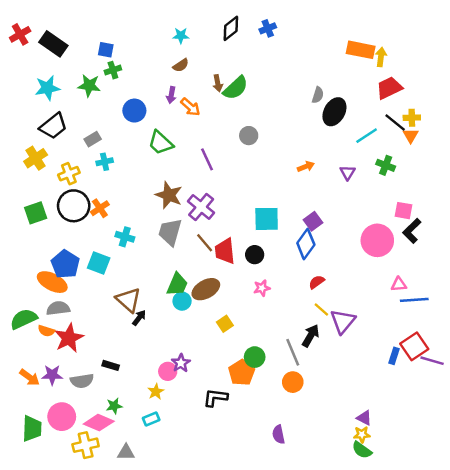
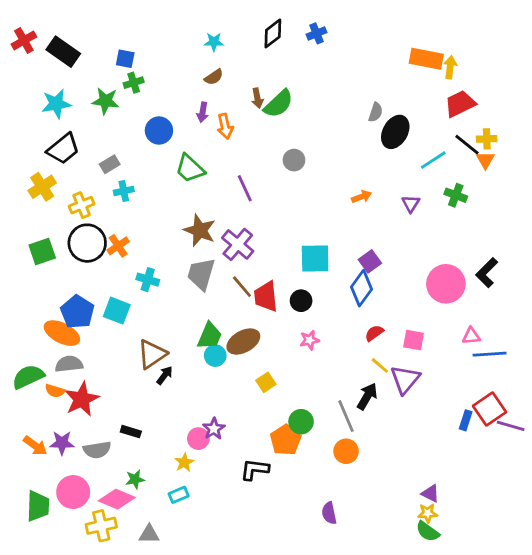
orange arrow: (190, 107) -> (225, 126), turned 36
pink square: (404, 211) -> (414, 340), moved
brown triangle: (128, 300) -> (152, 354), turned 44

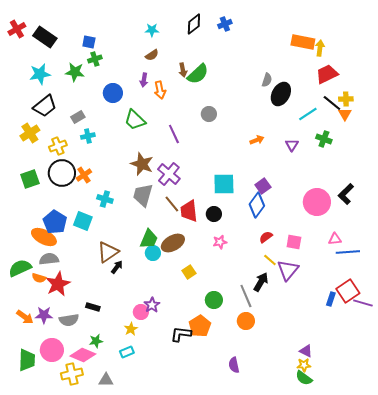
orange pentagon: (286, 440) -> (200, 326), moved

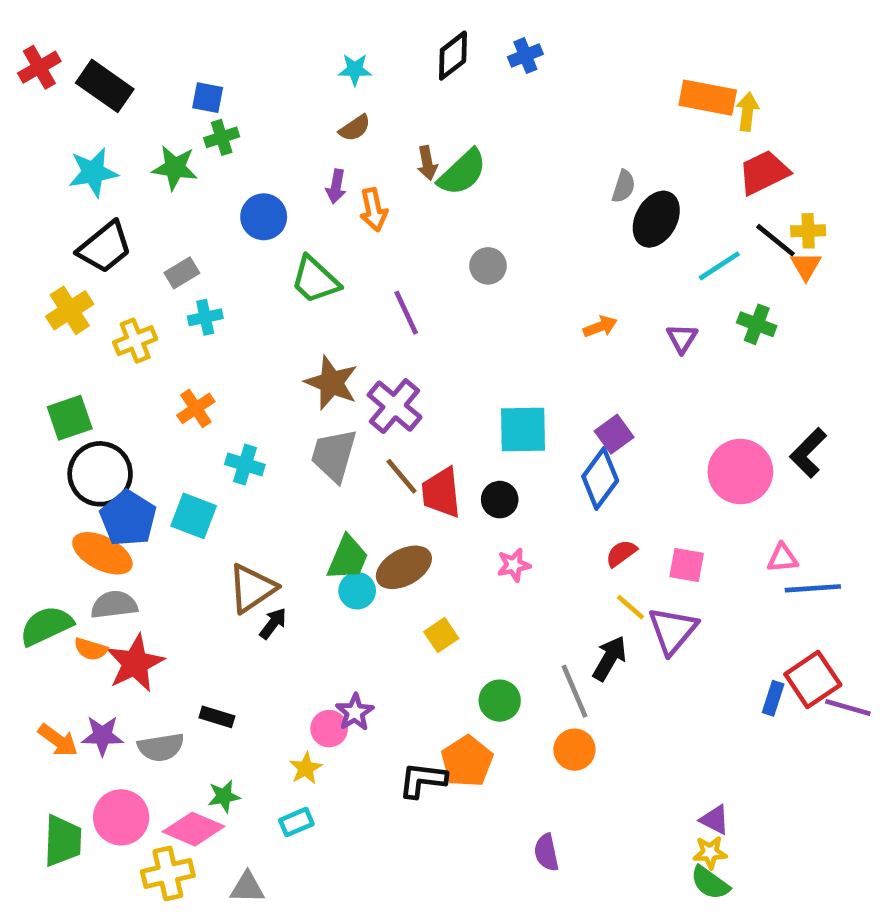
black circle: (62, 173) -> (100, 474), moved

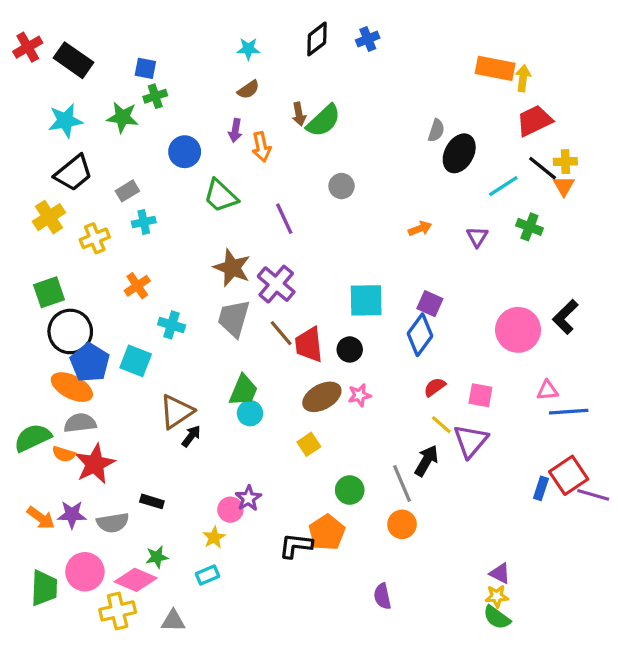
purple square: (614, 434) -> (430, 304), turned -30
brown ellipse: (404, 567) -> (322, 397), moved

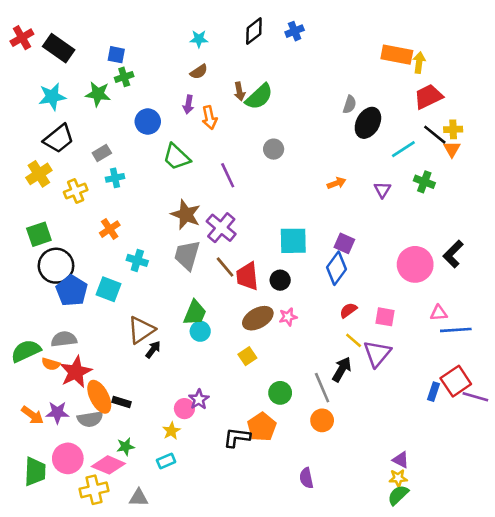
orange ellipse: (72, 387) -> (99, 397), moved, turned 36
green semicircle: (497, 617) -> (398, 495), turned 100

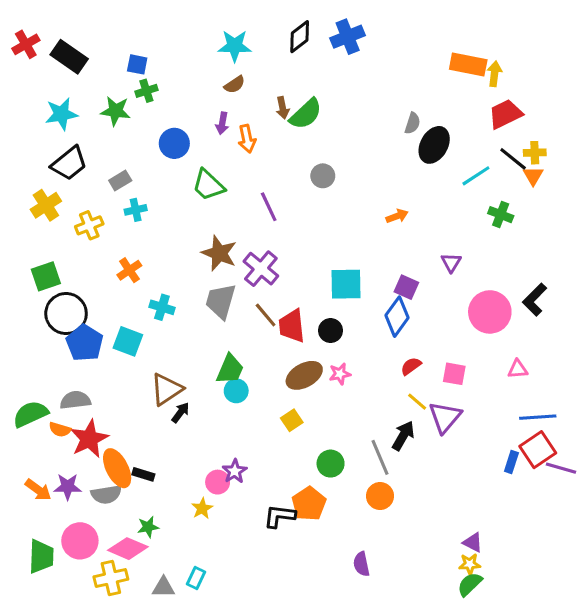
blue cross: (295, 31) -> (348, 37), size x1.5
cyan star: (199, 39) -> (235, 46), size x1.5
purple triangle: (382, 190) -> (451, 262), moved
blue line: (456, 330) -> (538, 417), moved
cyan rectangle: (166, 461) -> (196, 578), moved, turned -42

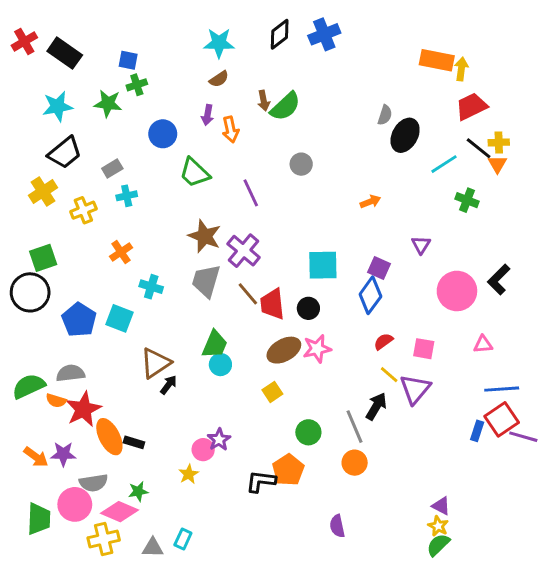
black circle: (66, 314) -> (30, 292), moved
pink star: (340, 374) -> (317, 349), size x1.4
gray semicircle: (106, 494) -> (94, 483), moved
yellow star: (470, 564) -> (438, 526), turned 30

